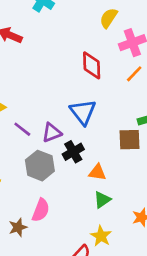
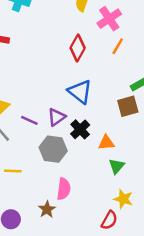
red diamond: (92, 65) -> (78, 48), turned 45

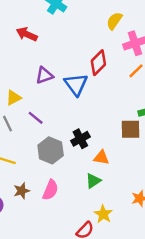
blue triangle: (80, 92) -> (76, 84), moved
purple triangle: (57, 117) -> (44, 75), moved
green triangle: (117, 166) -> (93, 181), moved
brown star: (47, 209) -> (22, 191), moved

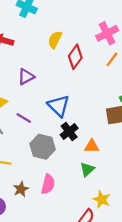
yellow semicircle: (114, 21) -> (55, 40), moved
blue triangle: (76, 84) -> (59, 106), moved

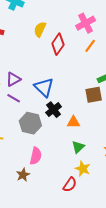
purple triangle: (26, 77) -> (13, 79), moved
green triangle: (87, 169) -> (78, 147), moved
brown star: (21, 189) -> (23, 175), moved

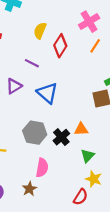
purple line: (14, 98) -> (32, 63), moved
black cross: (54, 110) -> (61, 137), moved

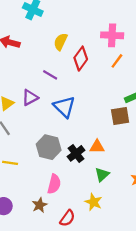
pink cross: (89, 22) -> (112, 35), turned 30
yellow star: (94, 179) -> (93, 202), moved
red semicircle: (81, 197) -> (67, 218), moved

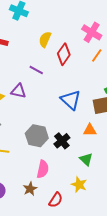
pink cross: (112, 35) -> (92, 32), turned 30
purple triangle: (30, 98) -> (19, 91), turned 42
blue triangle: (64, 107) -> (71, 100), moved
orange triangle: (97, 147) -> (90, 130), moved
green triangle: (102, 174) -> (86, 159), turned -32

